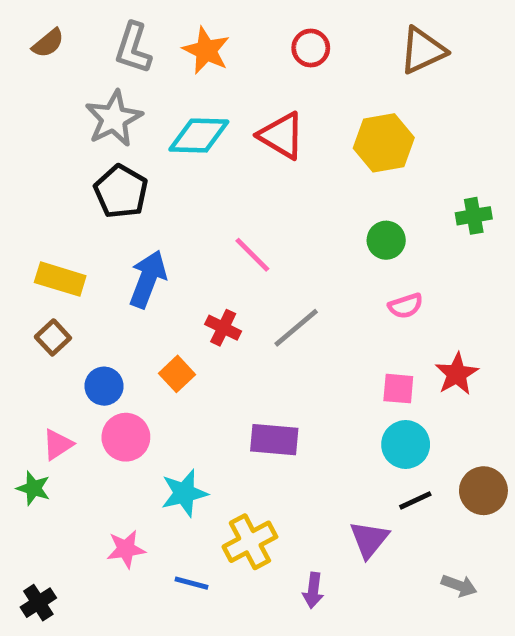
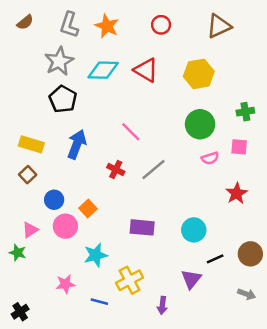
green circle: (386, 240) -> (200, 124), size x1.5
orange square: (177, 374) -> (88, 209), moved
pink square: (398, 389) -> (239, 147), moved
cyan circle: (406, 444) -> (194, 230), moved
gray arrow: (459, 586) -> (247, 294), moved

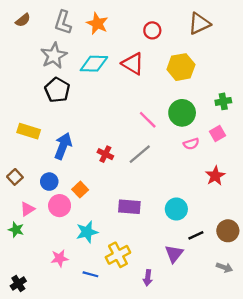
red circle: (161, 25) -> (152, 30), moved
pink line: (131, 132) -> (148, 120), moved
blue arrow: (77, 144) -> (63, 146), moved
pink square: (239, 147) -> (218, 133), turned -35
brown square: (28, 175) -> (15, 177), moved

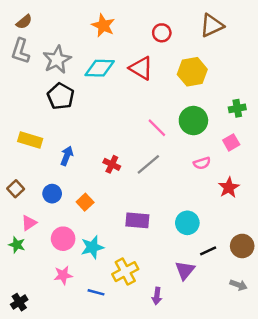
gray L-shape: (63, 22) -> (20, 51), moved
pink semicircle: (191, 144) -> (202, 163), moved
blue arrow: (63, 146) -> (67, 156), size x0.7
pink circle: (60, 206) -> (63, 239), moved

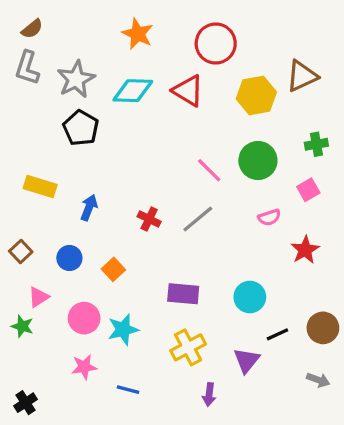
brown triangle: (212, 25) -> (302, 76), moved
red circle: (162, 33) -> (216, 44), size x1.6
yellow cross: (125, 272) -> (188, 347), moved

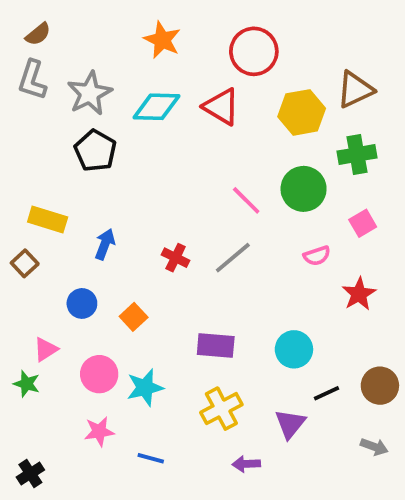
green cross: (316, 144) -> (357, 154), moved, size x1.4
brown square: (21, 252) -> (25, 263), moved
purple arrow: (209, 394) -> (246, 464), turned 80

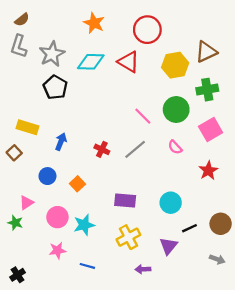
pink square: (363, 223) -> (211, 129), size x1.5
pink semicircle: (317, 256) -> (175, 147), moved, turned 64

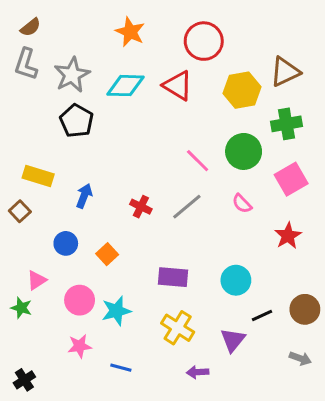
yellow cross: (128, 237) -> (178, 328), turned -30

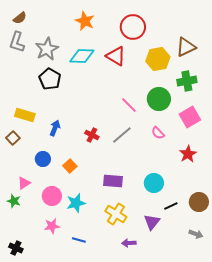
black cross: (24, 380) -> (16, 248), turned -32

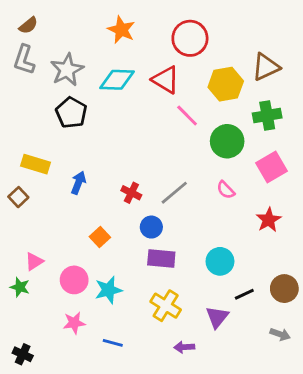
pink line: (129, 105) -> (187, 116), moved
blue circle: (43, 159) -> (151, 227), moved

